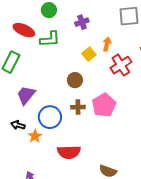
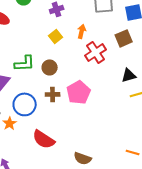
green L-shape: (50, 39) -> (25, 63), moved
yellow square: (89, 54) -> (56, 36), moved
red semicircle: (69, 152) -> (44, 139), turned 35

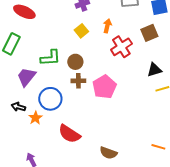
brown cross: (53, 94) -> (78, 81), moved

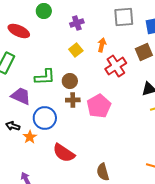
purple trapezoid: (26, 77) -> (21, 96), turned 75
brown semicircle: (108, 153) -> (103, 172), turned 54

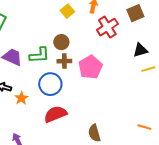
green L-shape: (45, 77) -> (39, 55), moved
blue circle: (45, 118) -> (50, 84), moved
red semicircle: (64, 153) -> (55, 114), turned 125

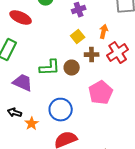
green L-shape: (39, 55) -> (50, 68), moved
brown cross: (64, 61) -> (92, 55), moved

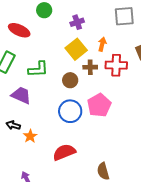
yellow square: (78, 37) -> (76, 49), size x1.5
red cross: (118, 53) -> (116, 65), turned 35
green L-shape: (50, 68) -> (38, 69), moved
blue circle: (61, 110) -> (70, 111), moved

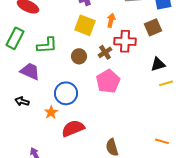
yellow square: (76, 49) -> (85, 25), turned -30
brown cross: (90, 67) -> (105, 52), moved, turned -32
blue circle: (70, 111) -> (66, 93), moved
orange star: (30, 136) -> (51, 112), moved

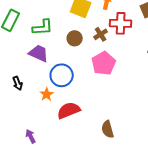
purple trapezoid: (30, 71) -> (39, 53), moved
black arrow: (22, 101) -> (18, 83), turned -128

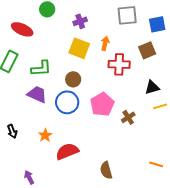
brown cross: (101, 34) -> (128, 117), moved
blue circle: (62, 75) -> (67, 102), moved
black arrow: (18, 83) -> (12, 131), moved

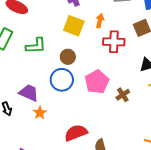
purple trapezoid: (37, 94) -> (29, 93), moved
red semicircle: (67, 151) -> (76, 133), moved

